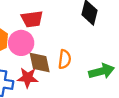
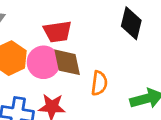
brown diamond: (40, 63) -> (67, 62), moved

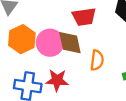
red trapezoid: (57, 32) -> (84, 17), moved

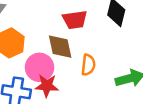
pink circle: (50, 43) -> (39, 67), moved

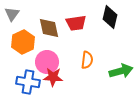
brown diamond: (60, 47) -> (49, 28), moved

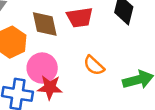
orange semicircle: (87, 60) -> (94, 65), turned 126

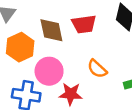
red star: (50, 87) -> (71, 94), moved

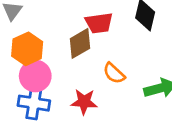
brown diamond: (51, 30) -> (80, 43), moved, turned 72
pink circle: (49, 71) -> (35, 76), moved

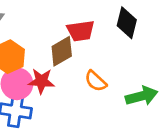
red star: (84, 102) -> (41, 81), moved

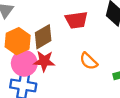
brown diamond: (62, 51) -> (43, 37), moved

